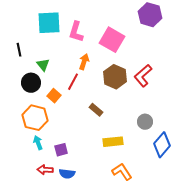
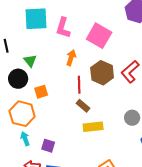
red line: (73, 82) -> (79, 85), moved, turned -30
orange square: (54, 96) -> (41, 92), turned 32
yellow rectangle: (113, 142) -> (93, 127), moved
purple square: (61, 150) -> (48, 146), turned 32

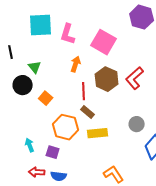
orange square: (41, 92) -> (46, 98), turned -32
orange hexagon: (22, 114) -> (66, 127), moved

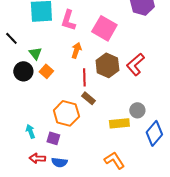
black line: (11, 52) -> (11, 38), turned -32
orange square: (46, 98) -> (46, 71), moved
yellow rectangle: (98, 133) -> (119, 123), moved

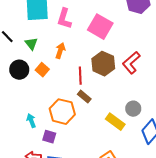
orange arrow: (76, 50) -> (60, 51), moved
green triangle: (35, 53) -> (31, 44), moved
yellow rectangle: (119, 123) -> (115, 122), turned 42
cyan arrow: (30, 131) -> (31, 121), moved

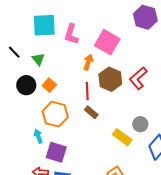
orange arrow: (60, 51) -> (88, 62), moved
orange hexagon: (62, 112) -> (55, 114), moved
purple square: (49, 137) -> (56, 152), size x1.5

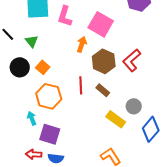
red line: (87, 91) -> (81, 85), moved
brown rectangle: (91, 112) -> (103, 90), moved

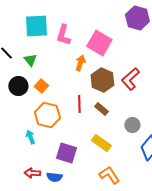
yellow rectangle: (116, 119) -> (101, 143), moved
purple square: (50, 134) -> (66, 153), moved

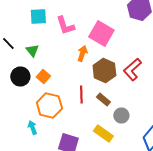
cyan square: (36, 26) -> (38, 16), size x0.7
pink L-shape: (63, 35) -> (65, 26), turned -35
gray circle: (132, 125) -> (121, 116), moved

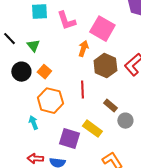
brown rectangle: (103, 100) -> (110, 106), moved
gray circle: (121, 116) -> (125, 121), moved
yellow rectangle: (103, 134) -> (92, 129), moved

